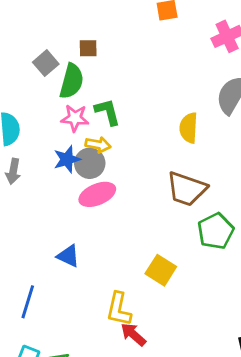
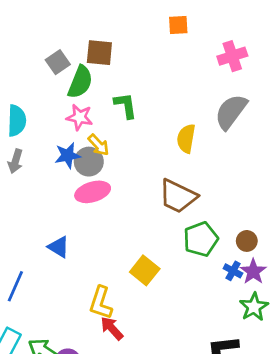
brown square: (88, 48) -> (99, 53), size x1.5
green L-shape: (107, 112) -> (126, 105), moved
yellow arrow: (98, 145) -> (99, 145), turned 30

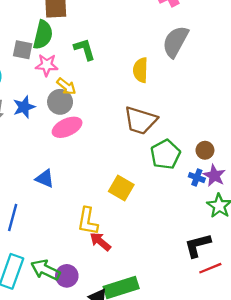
gray square: (58, 62) -> (23, 50), moved, turned -36
blue star: (68, 155) -> (24, 107), moved

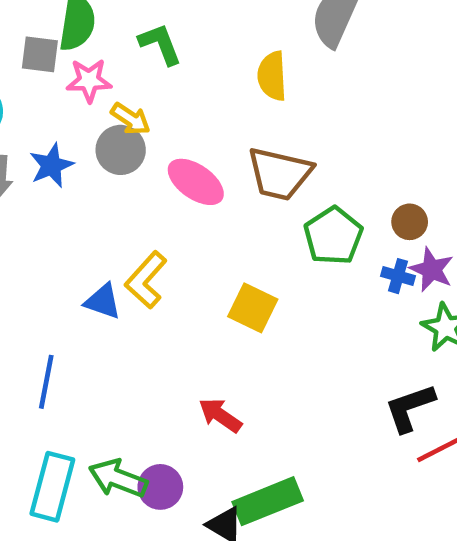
pink ellipse: (67, 127) -> (196, 182), moved, turned 64
yellow L-shape: (88, 221) -> (146, 280), moved, turned 36

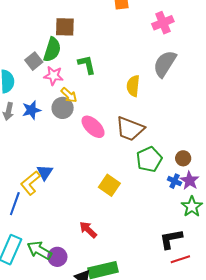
gray square: (40, 54) -> (34, 61), turned 36
yellow L-shape: (146, 280) -> (30, 183), moved
blue triangle: (103, 301) -> (45, 172), turned 36

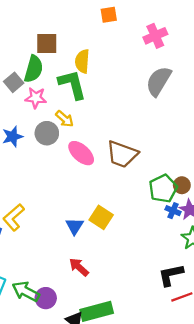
green L-shape: (87, 65) -> (72, 84), size x1.4
yellow semicircle: (133, 86) -> (82, 61), moved
yellow arrow: (69, 95) -> (65, 119), moved
green pentagon: (149, 159) -> (163, 189), moved
blue triangle: (45, 172) -> (74, 226), moved

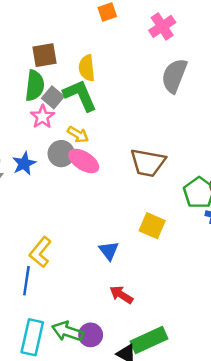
gray square: (14, 82) -> (53, 97), moved
pink star: (36, 98) -> (42, 117), turned -30
pink ellipse: (81, 153) -> (84, 161), moved
yellow square: (101, 217) -> (152, 226), moved

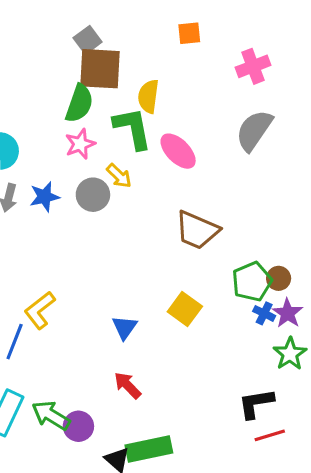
brown square: (45, 55) -> (100, 69), size x1.4
gray square: (53, 97) -> (88, 40), moved
pink ellipse: (84, 161) -> (178, 151), moved

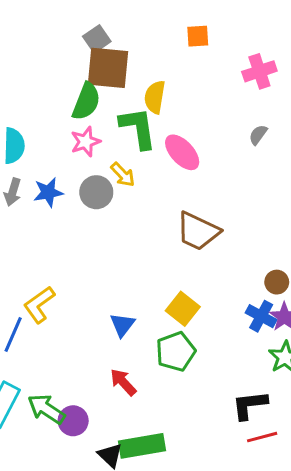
gray semicircle: (254, 130) -> (258, 135), size x0.5
green pentagon: (252, 282) -> (176, 352), moved
blue cross: (264, 313) -> (261, 316), size x1.4

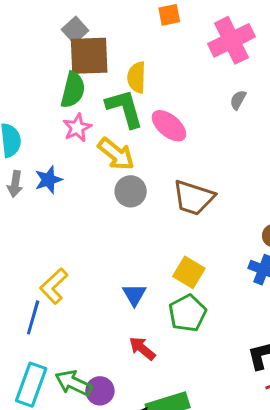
pink cross: (259, 71) -> (231, 40), size x1.4
yellow arrow: (123, 175) -> (116, 154), size x1.5
gray circle: (96, 192) -> (131, 191), moved

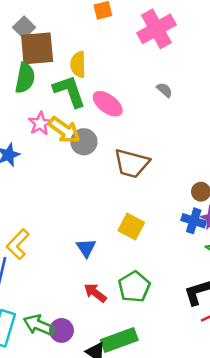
gray semicircle: (238, 100) -> (164, 90), moved, turned 105
pink star: (77, 128) -> (40, 124), moved
gray circle: (131, 191) -> (84, 142), moved
green pentagon: (188, 313) -> (134, 287), moved

